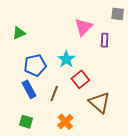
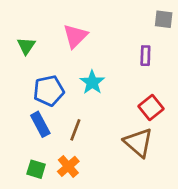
pink triangle: (83, 27) -> (75, 36), moved
green triangle: (19, 33) -> (26, 46), turned -32
red square: (80, 79) -> (151, 108), moved
orange cross: (65, 122) -> (68, 166), moved

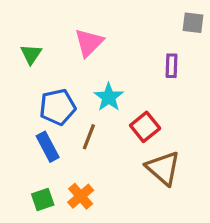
red square: (151, 108) -> (145, 127), moved
brown line: (75, 130) -> (89, 137), moved
green square: (36, 169) -> (43, 200), turned -36

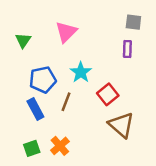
gray square: (193, 23) -> (133, 22), moved

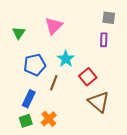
blue rectangle: (35, 109) -> (29, 99), moved, turned 54

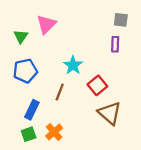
pink triangle: (54, 26) -> (46, 24), moved
blue pentagon: (35, 65) -> (25, 71), moved

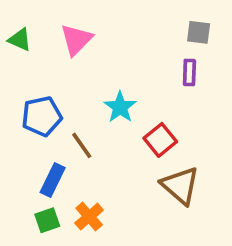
green triangle: (21, 36) -> (20, 40), moved, turned -40
brown line: (60, 92) -> (82, 145), moved, turned -56

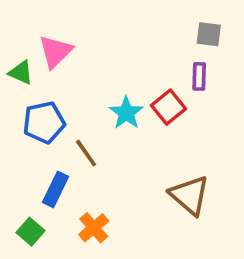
green triangle: (20, 40) -> (21, 73), moved
pink triangle: (76, 40) -> (55, 51), moved
red square: (160, 140) -> (168, 107), moved
green square: (47, 220) -> (31, 232), moved, turned -30

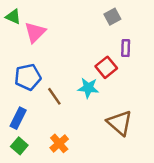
gray square: (209, 34) -> (112, 17), moved, turned -35
green triangle: (21, 73) -> (13, 17), moved
cyan star: (126, 113) -> (88, 88), moved, turned -30
blue rectangle: (55, 189) -> (18, 118), moved

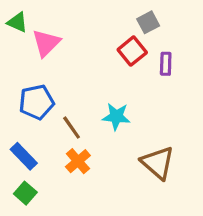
red square: (106, 67) -> (132, 51), moved
blue rectangle: (18, 118) -> (24, 156), turned -70
orange cross: (59, 143) -> (78, 161), moved

